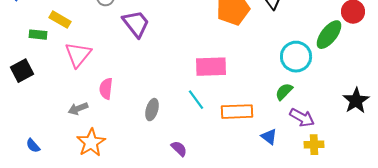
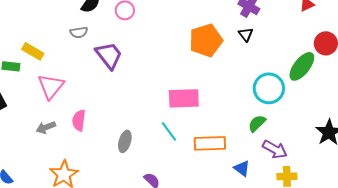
gray arrow: (78, 109) -> (46, 127), moved

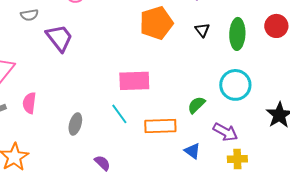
black triangle: (246, 34) -> (202, 30), moved
green ellipse: (302, 66) -> (237, 34), moved, turned -36
cyan circle: (269, 88) -> (235, 85), moved
green semicircle: (257, 123) -> (196, 105), moved

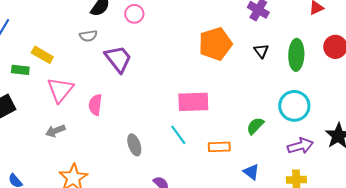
pink semicircle: (29, 103) -> (95, 105), moved
gray ellipse: (75, 124) -> (134, 145), turned -35
orange rectangle: (160, 126) -> (219, 147), size x0.7
purple arrow: (225, 132) -> (300, 146), moved, turned -45

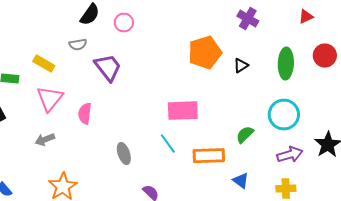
black triangle: (261, 51) -> (241, 66), moved, turned 35
yellow rectangle: (42, 55) -> (44, 64), moved
orange rectangle: (219, 147) -> (209, 156), size x1.4

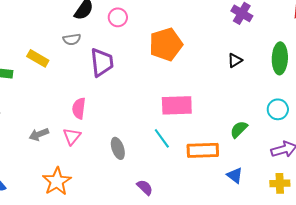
orange pentagon: (205, 53) -> (166, 44), moved
purple trapezoid: (108, 68) -> (102, 62), turned 32
pink triangle: (50, 99) -> (72, 136), moved, size x0.7
cyan circle: (284, 115) -> (278, 109), size x0.7

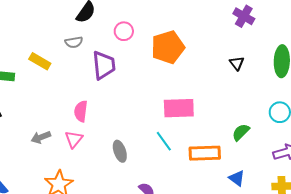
pink circle: (118, 17) -> (124, 31), moved
black triangle: (235, 60) -> (237, 63), turned -35

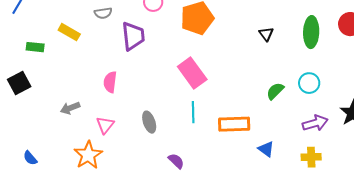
pink rectangle: (179, 108) -> (192, 73), moved, turned 56
green semicircle: (241, 132) -> (275, 91), moved
pink triangle: (74, 139) -> (105, 125), moved
cyan line: (164, 141) -> (193, 112), turned 35

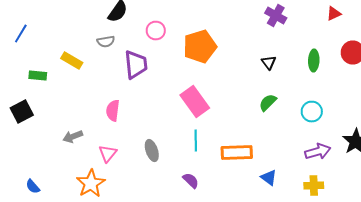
green ellipse: (311, 32) -> (314, 60), size x0.7
green semicircle: (275, 91) -> (268, 102), moved
purple semicircle: (176, 161) -> (191, 180), moved

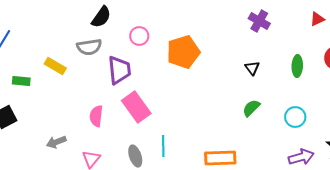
gray semicircle: (106, 42) -> (89, 47), size x1.4
pink rectangle: (195, 102) -> (136, 107), moved
cyan line: (196, 140) -> (163, 146), moved

